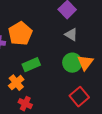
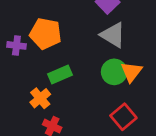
orange pentagon: (20, 34) -> (46, 34), turned -30
gray triangle: (71, 35) -> (113, 35), size x1.5

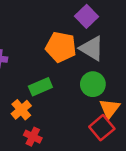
orange pentagon: (46, 34) -> (61, 47), moved
orange triangle: (131, 72) -> (110, 108), moved

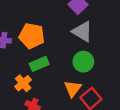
orange pentagon: (61, 47) -> (32, 36), moved
orange triangle: (110, 108) -> (73, 89), moved

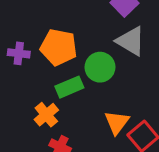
green circle: (83, 62) -> (100, 67), moved

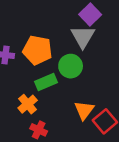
gray triangle: (131, 41) -> (83, 37), moved, turned 30

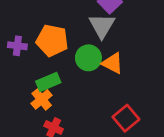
green rectangle: (46, 82) -> (48, 82), moved
orange triangle: (84, 110) -> (113, 63), moved, turned -40

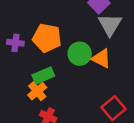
gray triangle: (102, 26) -> (110, 25), moved

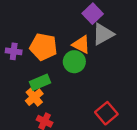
gray triangle: (110, 25) -> (103, 34), turned 30
orange triangle: (101, 59) -> (81, 45), moved

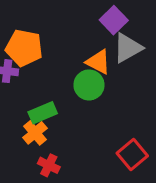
orange pentagon: (43, 47) -> (24, 48), moved

